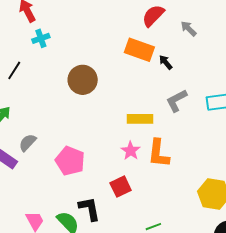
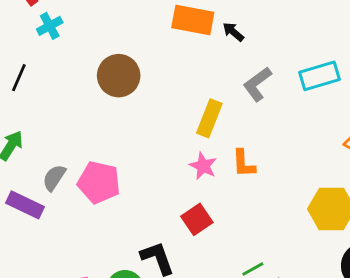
yellow rectangle: (140, 119) -> (209, 118), turned -60
orange L-shape: (159, 153) -> (244, 163), size x0.7
pink pentagon: (70, 161) -> (99, 182), moved

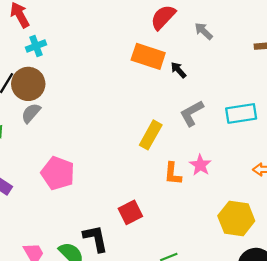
brown circle: (119, 76) -> (28, 84), moved
pink star: (203, 166) -> (200, 165), moved
gray semicircle: (54, 178) -> (31, 113), moved

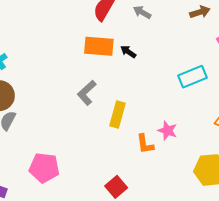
gray L-shape: (192, 113) -> (87, 93), moved

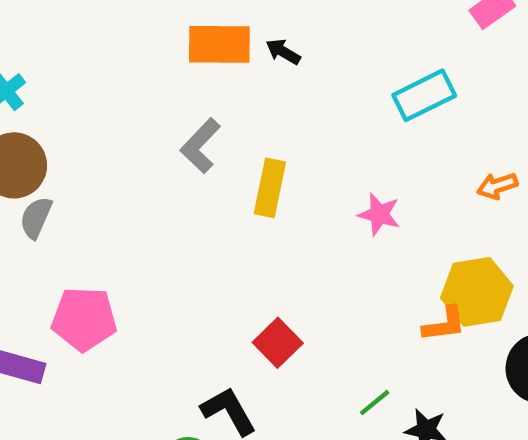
orange L-shape: (145, 144) -> (444, 324), moved, turned -85
pink pentagon: (44, 168) -> (84, 319), moved

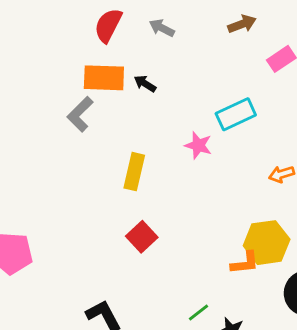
gray L-shape: (200, 146) -> (80, 114), moved
pink star: (379, 214) -> (198, 145), moved
red square: (278, 343) -> (142, 237), moved

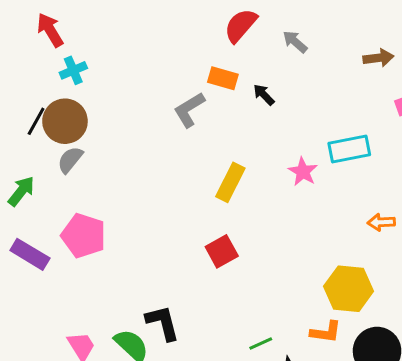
orange rectangle: (104, 78) -> (223, 78), size x0.7
orange L-shape: (245, 263) -> (326, 332), moved

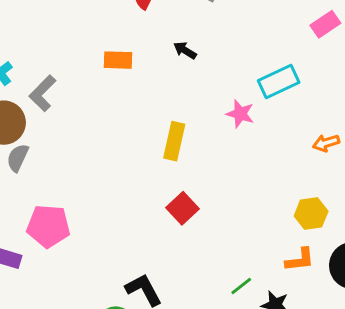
orange rectangle: (223, 78) -> (118, 60), moved
gray L-shape: (189, 110) -> (43, 93), moved
yellow hexagon: (349, 289) -> (311, 214), size x0.7

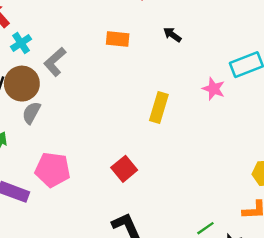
red square: (182, 208) -> (124, 169), moved

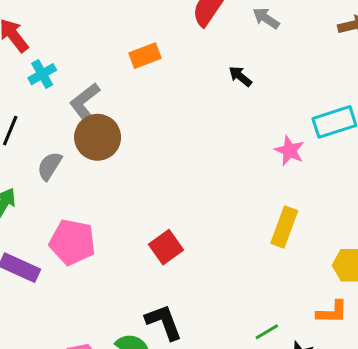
orange rectangle: (118, 39) -> (145, 56), moved, turned -30
brown circle: (22, 84) -> (98, 137), moved
yellow rectangle: (159, 107) -> (284, 227), moved

